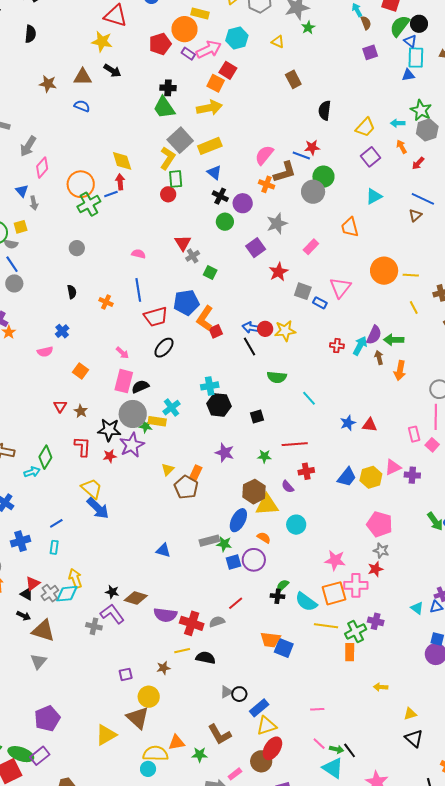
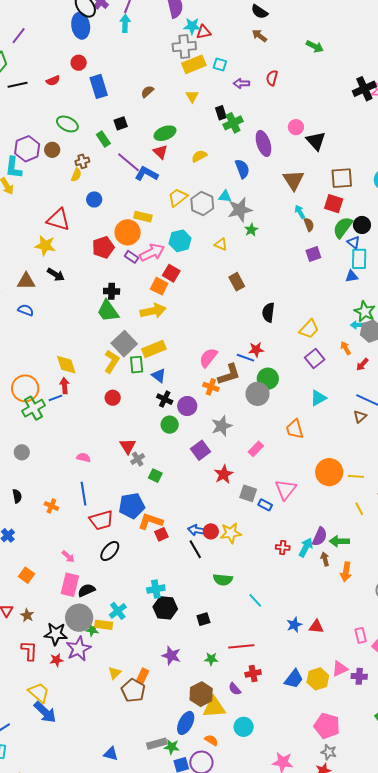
cyan arrow: (398, 123) -> (358, 325), moved
green rectangle: (176, 179) -> (137, 365), moved
orange L-shape: (205, 318) -> (150, 521), turned 75

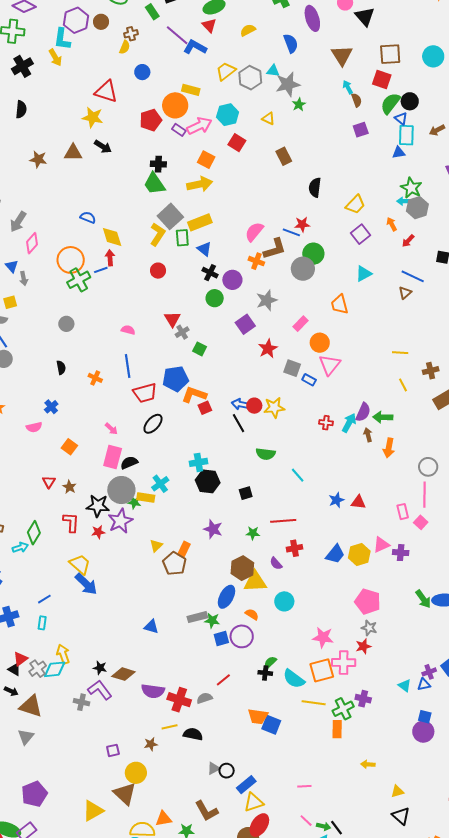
red square: (171, 273) -> (237, 143), moved
blue semicircle: (26, 310) -> (88, 217), moved
orange circle: (329, 472) -> (320, 343), moved, size x0.7

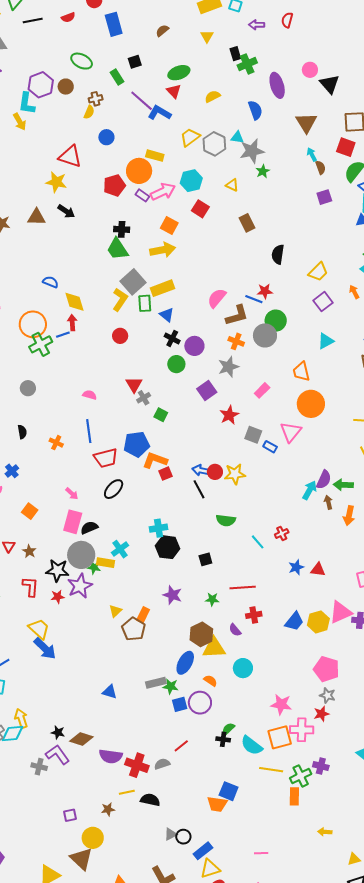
orange cross: (256, 261) -> (236, 341), moved
orange circle: (320, 343) -> (311, 404), moved, size x1.4
red cross: (326, 423) -> (282, 533), moved, turned -32
pink triangle: (381, 545) -> (341, 612), size x1.4
orange trapezoid: (258, 716) -> (217, 804), moved

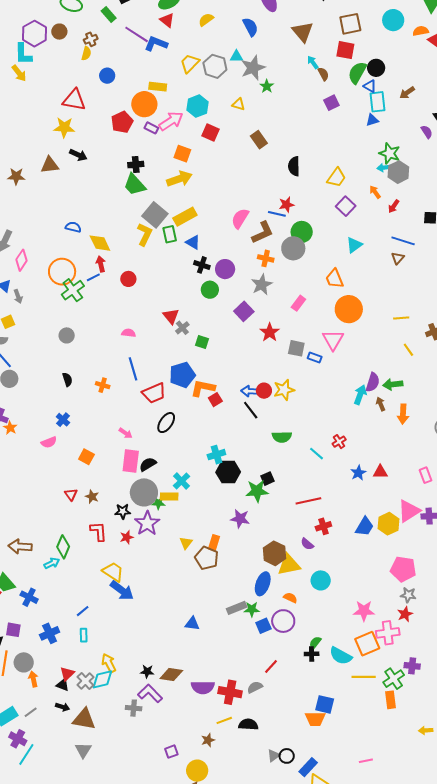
red circle: (120, 336) -> (128, 279), moved
black star: (57, 570) -> (123, 511), size x0.7
green star: (212, 599) -> (257, 491), moved, size x1.6

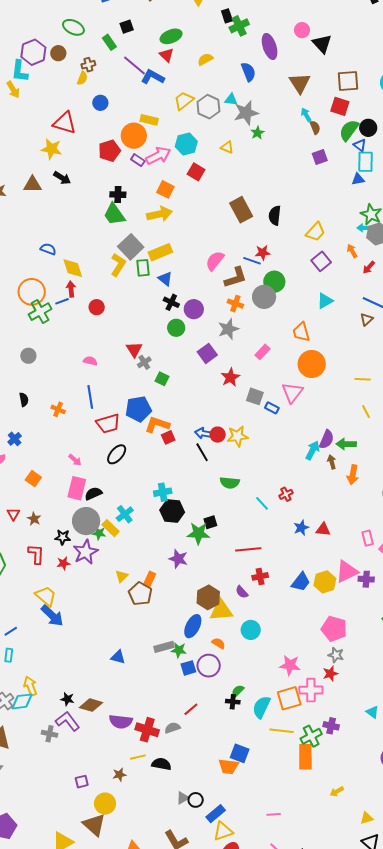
brown rectangle: (259, 140) -> (241, 210), moved, size x1.4
yellow rectangle: (169, 496) -> (111, 528), turned 36
cyan semicircle: (341, 656) -> (261, 707), turned 80
orange rectangle: (390, 700) -> (305, 757), size x1.4
yellow arrow: (426, 730) -> (337, 791), turned -32

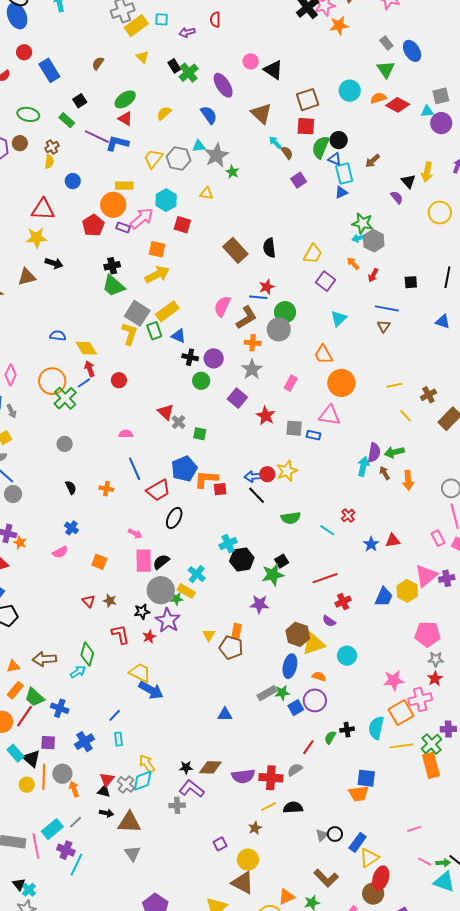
pink triangle: (292, 393) -> (329, 415), turned -45
red square: (168, 437) -> (220, 489), turned 32
green semicircle: (238, 691) -> (330, 737), moved

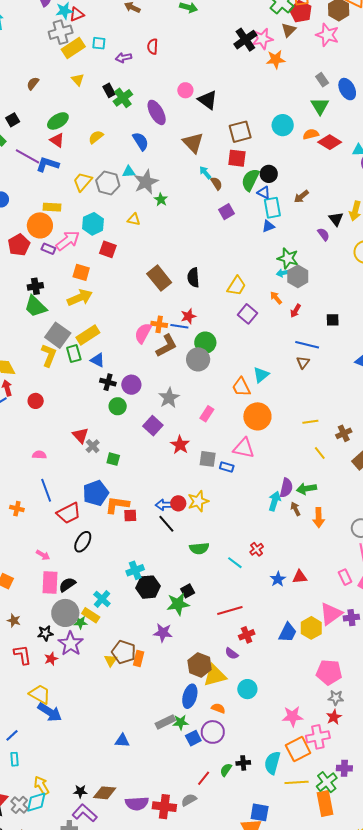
cyan triangle: (339, 318) -> (261, 375), moved
orange cross: (253, 343) -> (159, 324), moved
brown pentagon: (231, 647) -> (124, 652), moved

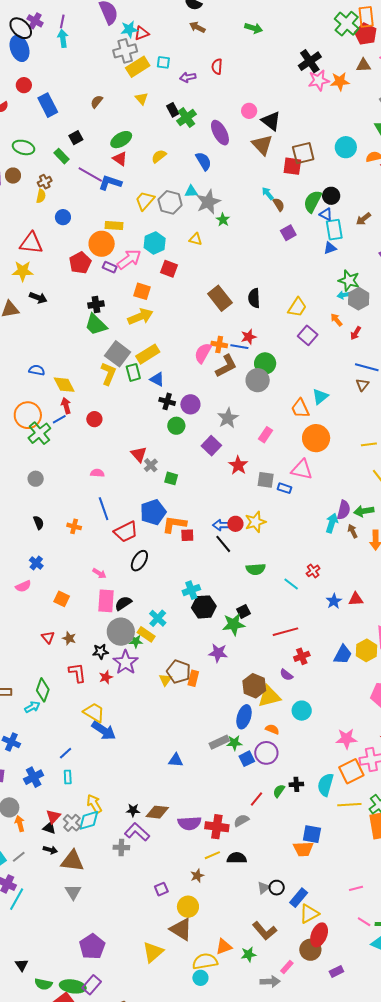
brown triangle: (289, 30) -> (363, 65), moved, turned 42
pink star: (262, 39) -> (319, 80), moved
brown triangle: (193, 143) -> (262, 145), moved
red square: (237, 158) -> (292, 166), moved

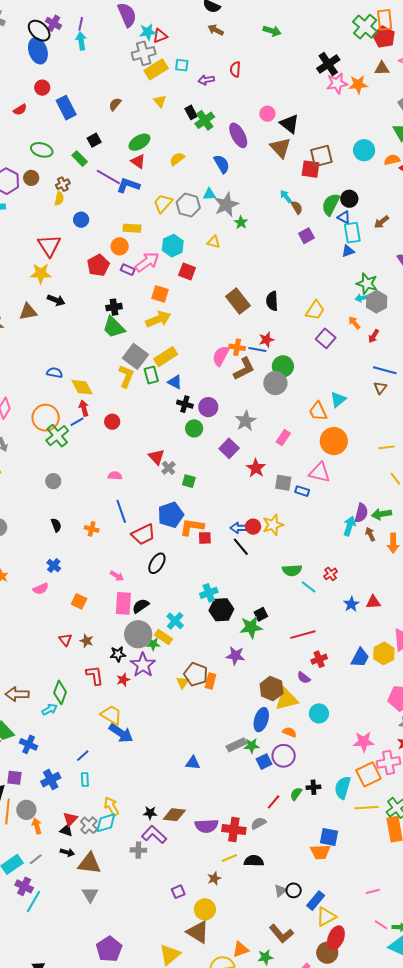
red triangle: (31, 243) -> (49, 246), turned 50
orange circle: (102, 244) -> (120, 246), size x0.7
green semicircle: (256, 569) -> (292, 570), moved

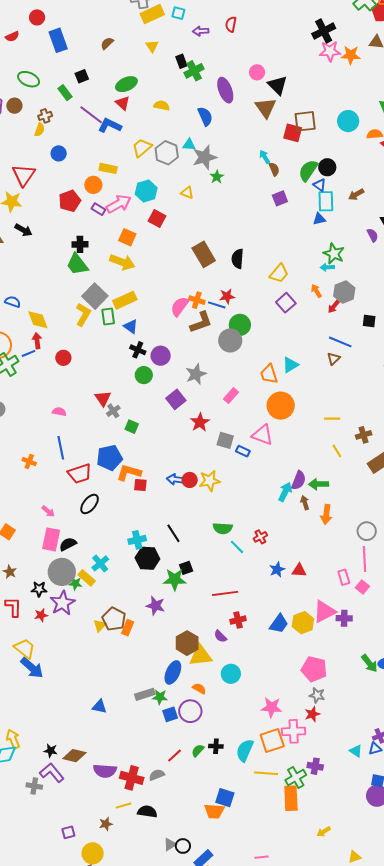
yellow semicircle: (177, 159) -> (162, 106), turned 42
gray hexagon: (377, 302) -> (344, 292), moved
yellow arrow: (158, 319) -> (122, 262), turned 35
black line: (241, 547) -> (173, 533), moved

